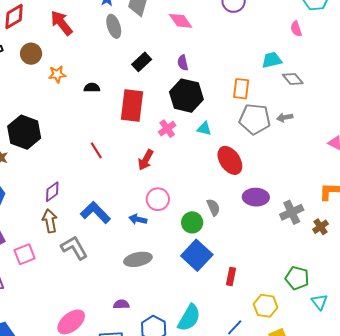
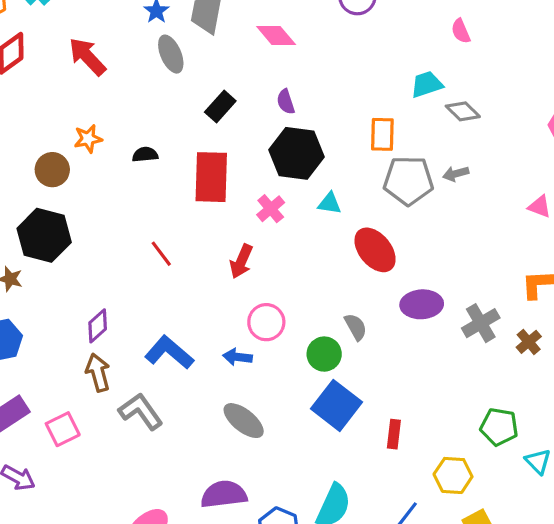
brown circle: (31, 54) -> (52, 170), moved
gray ellipse: (138, 259) -> (244, 421), turned 56
purple semicircle: (121, 304) -> (224, 494), size x1.8

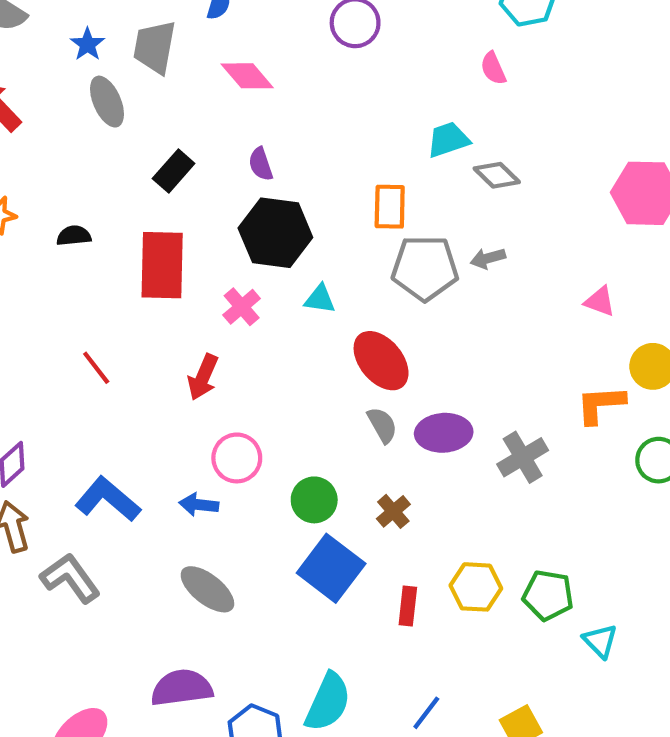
gray semicircle: (356, 327) -> (382, 425), moved
brown cross: (529, 342) -> (393, 511), moved
yellow hexagon: (453, 475) -> (476, 587), moved

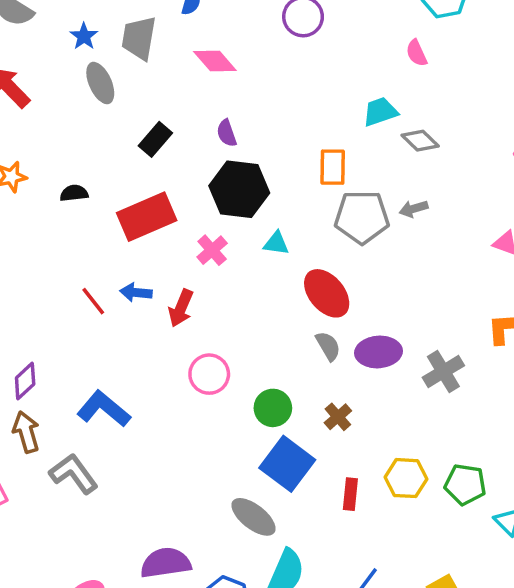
red rectangle: (162, 265) -> (147, 217), turned 66
blue arrow: (199, 505) -> (136, 292), moved
gray ellipse: (207, 589) -> (253, 517), moved

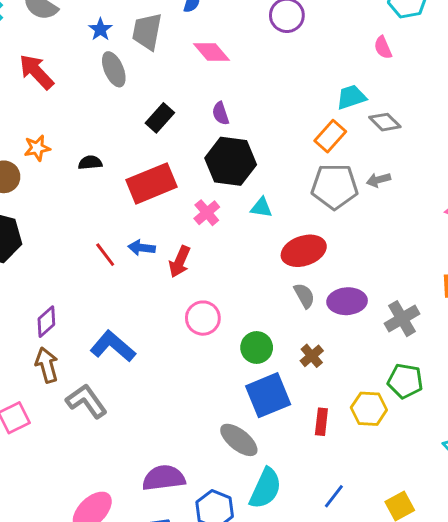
orange rectangle: (333, 167) -> (330, 136), moved, turned 40
red ellipse: (327, 293) -> (304, 251), turned -69
blue square: (287, 464) -> (268, 395), turned 30
green pentagon: (465, 484) -> (405, 381), moved

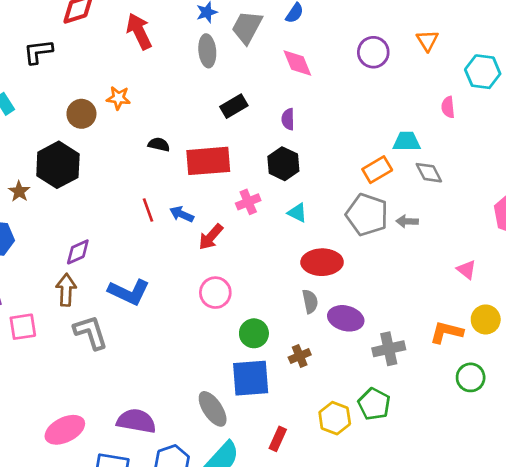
black hexagon: (231, 161) -> (283, 164), size x0.7
black semicircle: (90, 163) -> (159, 144), moved
blue L-shape: (113, 346) -> (129, 292), turned 147
red rectangle: (321, 422) -> (278, 439), moved

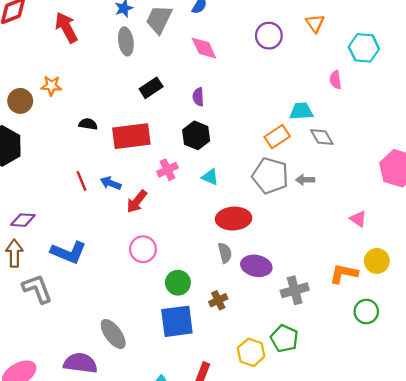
purple diamond: (78, 252) -> (23, 220), turned 30
gray ellipse: (213, 409) -> (113, 334), moved

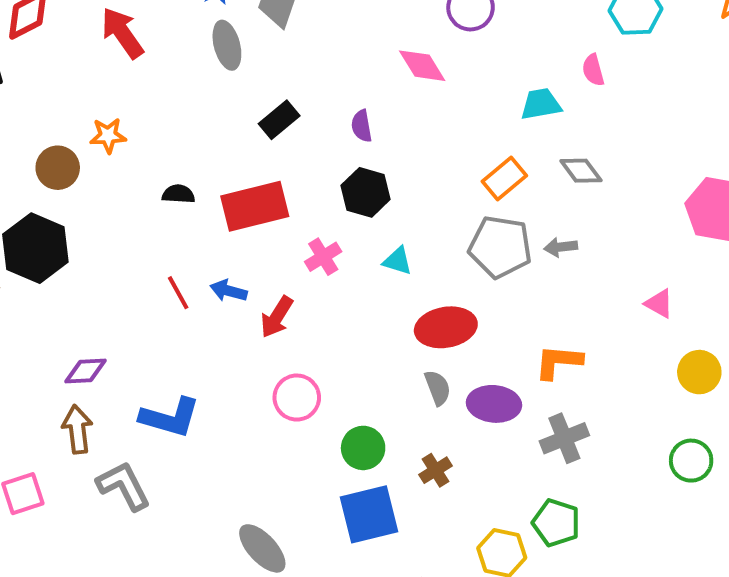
pink diamond: (204, 48) -> (422, 66), moved
cyan trapezoid: (301, 111) -> (541, 104), moved
orange L-shape: (344, 274) -> (558, 362), moved

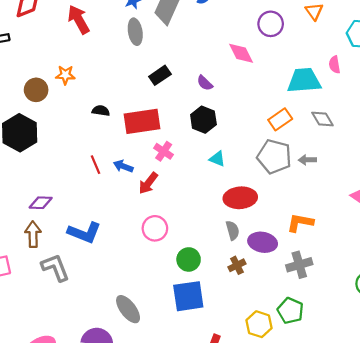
cyan trapezoid: (541, 104) -> (304, 81), size x1.5
purple semicircle: (362, 126) -> (205, 83), turned -42
pink cross: (323, 257) -> (164, 151), moved, turned -30
brown cross: (436, 470) -> (237, 265), moved

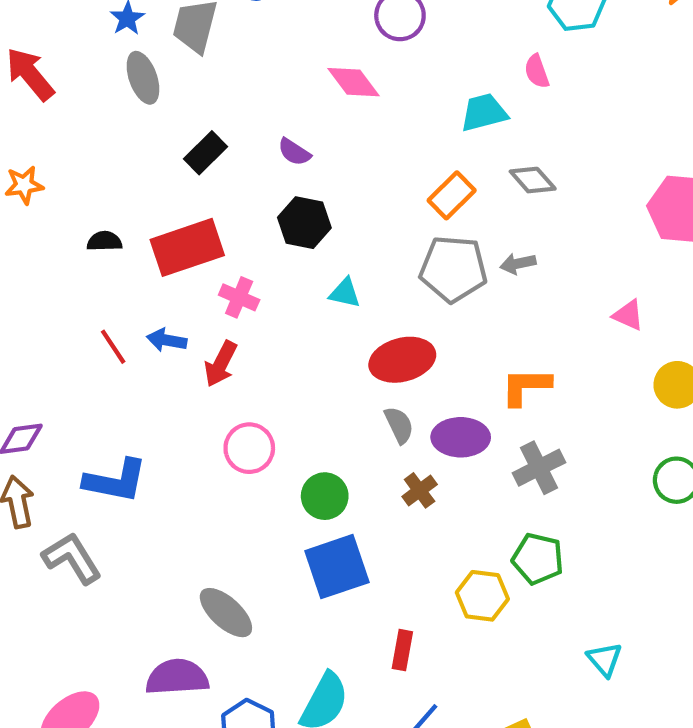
cyan trapezoid: (304, 81) -> (484, 113), size x0.7

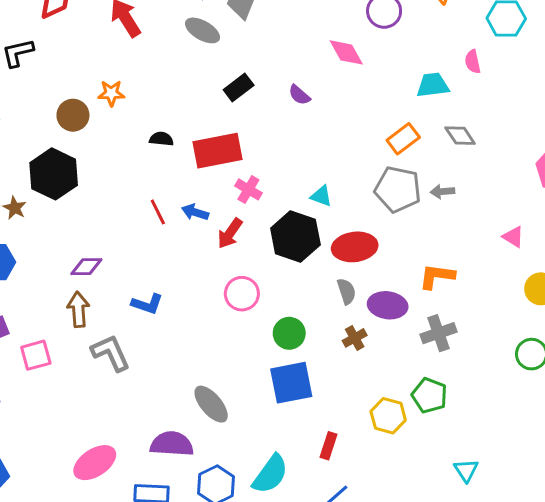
gray ellipse: (143, 78) -> (202, 30), turned -48
black hexagon: (304, 223) -> (295, 237), moved, size x1.4
blue L-shape: (115, 481) -> (147, 304), size x0.7

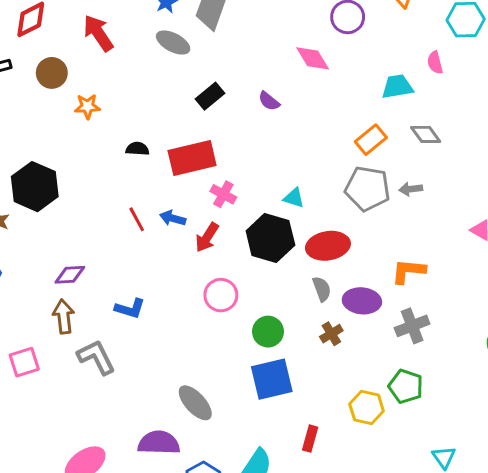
brown circle: (73, 115) -> (52, 73), moved

